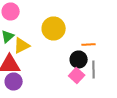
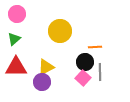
yellow triangle: (22, 46) -> (46, 67), moved
purple circle: (14, 82) -> (42, 82), moved

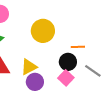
gray line: (100, 72) -> (93, 71), moved, turned -54
purple circle: (42, 82) -> (35, 82), moved

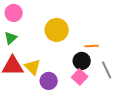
yellow triangle: (29, 67) -> (33, 67), moved, turned -48
gray line: (93, 71) -> (107, 70), turned 30

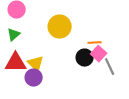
pink square: (80, 77) -> (99, 54), moved
purple circle: (49, 81) -> (34, 78), moved

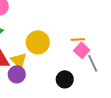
yellow circle: (60, 27) -> (38, 42), moved
black circle: (85, 58) -> (65, 79), moved

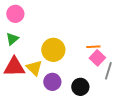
gray line: (93, 63) -> (108, 71), turned 42
purple circle: (17, 74) -> (52, 82), moved

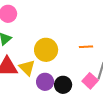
pink square: (97, 58) -> (90, 81), moved
black circle: (80, 87) -> (63, 85), moved

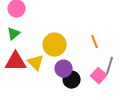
orange line: (86, 47) -> (95, 42), turned 72
purple circle: (45, 82) -> (64, 69), moved

